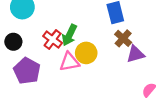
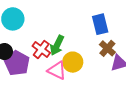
pink triangle: (69, 62) -> (57, 70), turned 36
purple pentagon: (27, 71) -> (17, 63), moved

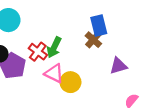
brown cross: (107, 48) -> (93, 40), moved
yellow circle: (73, 62) -> (70, 82), moved

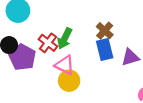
blue rectangle: (99, 26) -> (105, 50), moved
yellow circle: (70, 82) -> (69, 81), moved

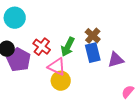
green arrow: (65, 38) -> (68, 47), moved

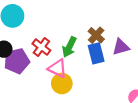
purple pentagon: (19, 60) -> (17, 61), turned 30
purple triangle: (116, 60) -> (121, 47), moved

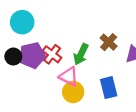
blue rectangle: (96, 53) -> (109, 88), moved
purple pentagon: (17, 61) -> (32, 55), moved

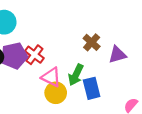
green arrow: (81, 54) -> (76, 75), moved

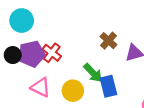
green arrow: (76, 75) -> (93, 73), turned -70
pink triangle: (51, 77) -> (41, 87), moved

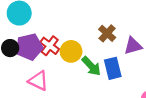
blue rectangle: (108, 86) -> (113, 68), moved
yellow circle: (73, 91) -> (71, 51), moved

